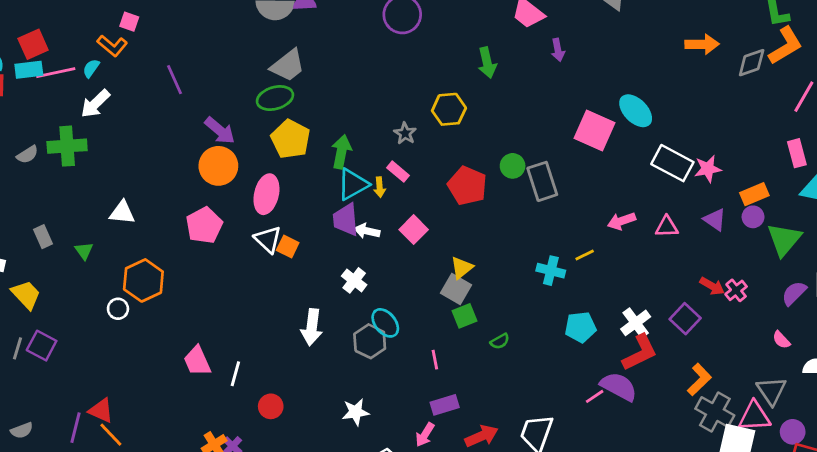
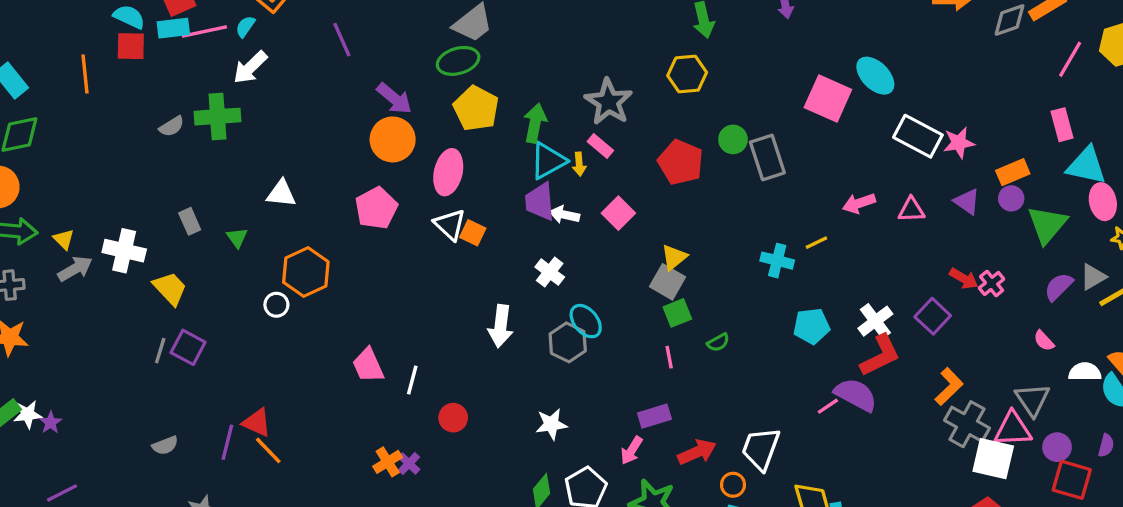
yellow hexagon: (449, 109) -> (687, 74), moved
gray star: (405, 133) -> (609, 102), size x1.8
pink line: (435, 360) -> (669, 357), moved

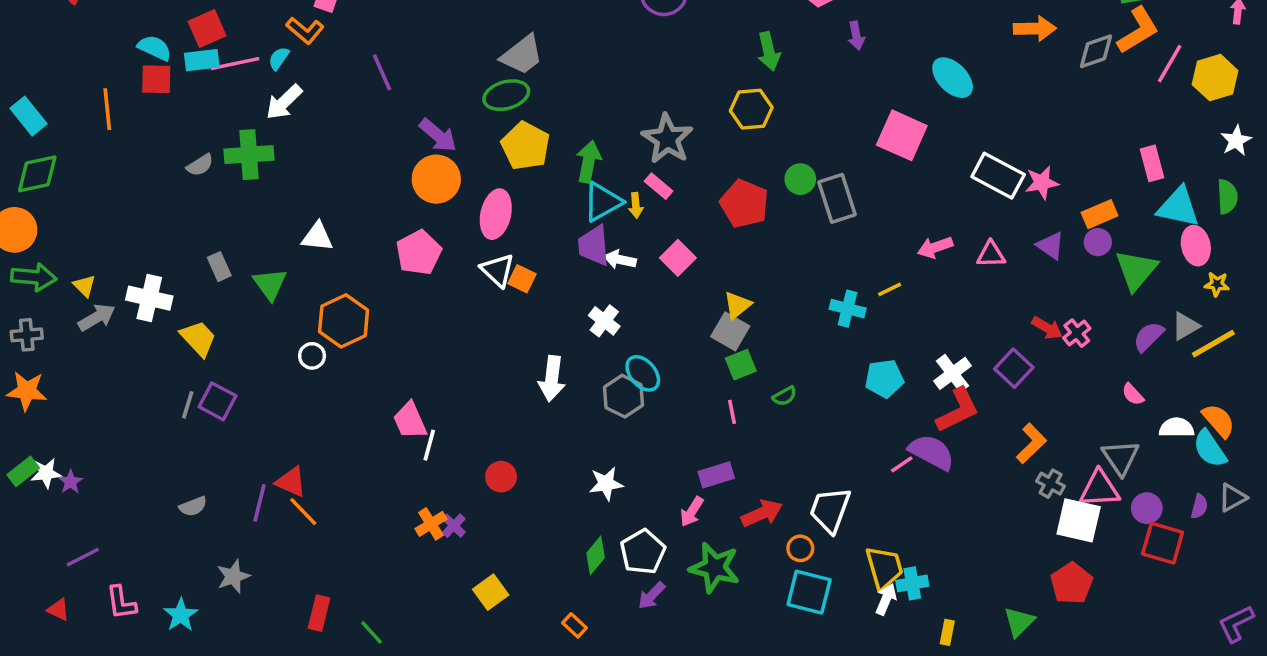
pink line: (1070, 59) -> (1170, 64), moved
cyan ellipse: (875, 76) -> (953, 78), moved
green triangle: (237, 238) -> (270, 284), size x1.5
white line: (412, 380) -> (429, 445), moved
gray cross: (967, 424) -> (1051, 484), size x0.6

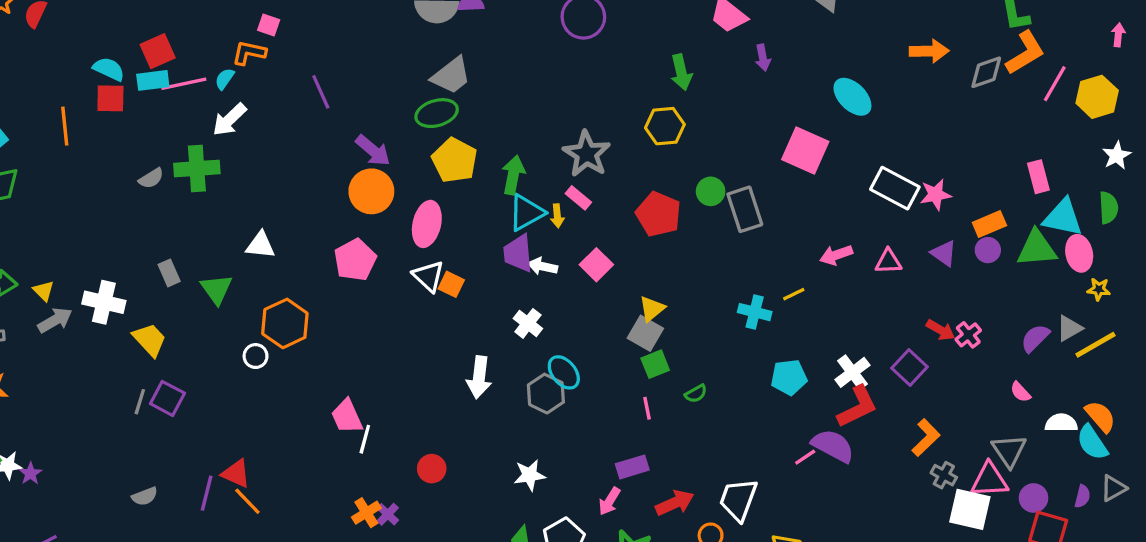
orange L-shape: (305, 30) -> (249, 53), turned 152
green triangle: (1136, 270) -> (1037, 248), moved, turned 45

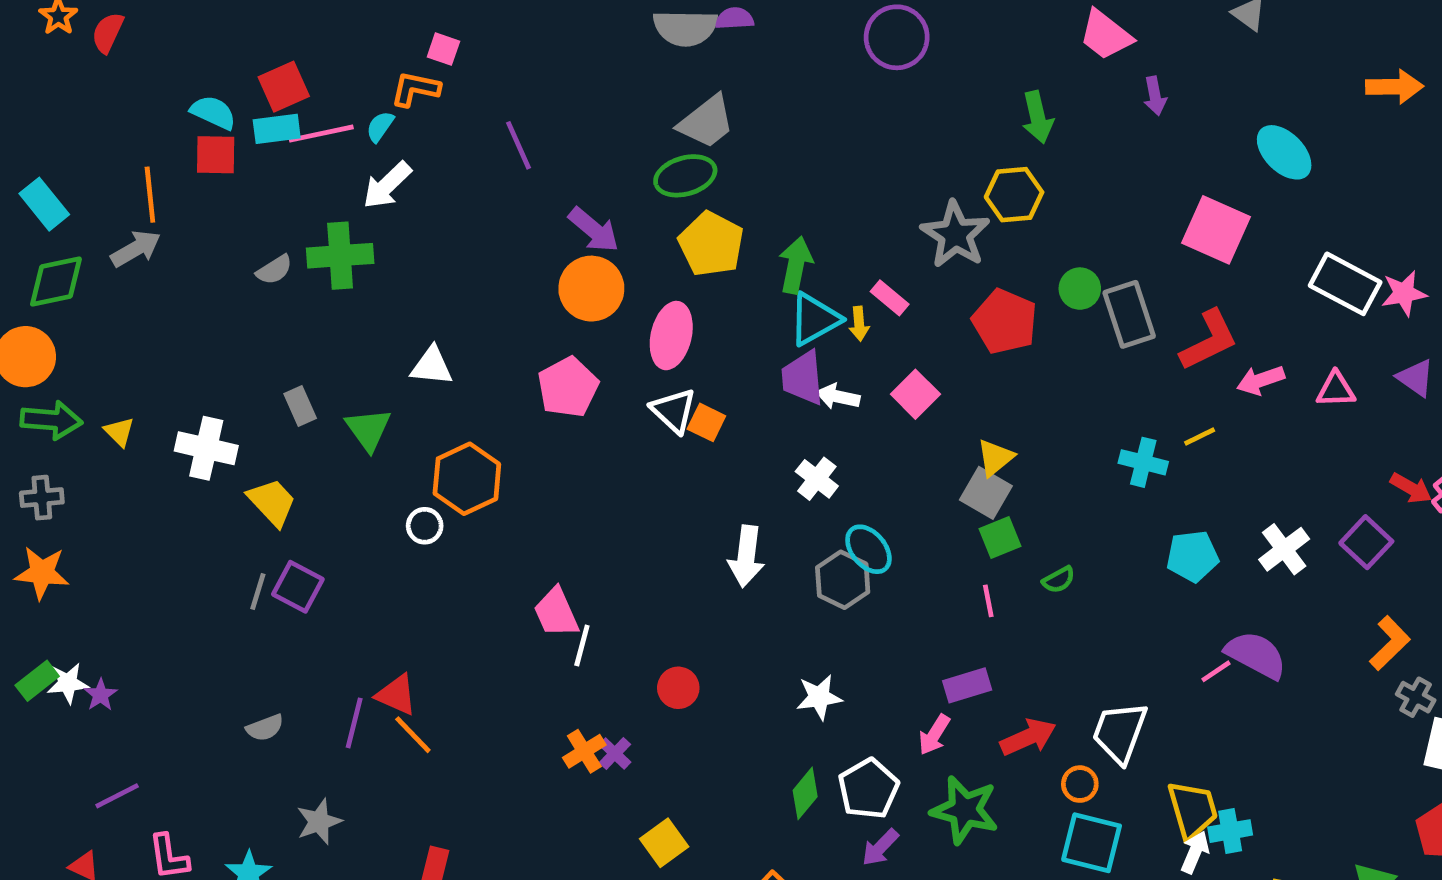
gray star: (587, 154) -> (955, 235), moved
gray arrow: (55, 320) -> (136, 249), moved
red L-shape: (857, 407) -> (1209, 340), moved

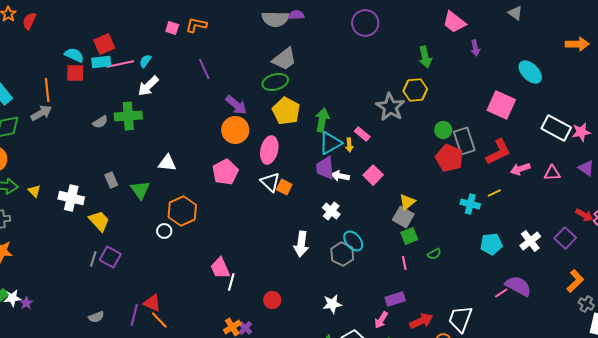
orange L-shape: (415, 89) -> (196, 25), moved
red pentagon: (1005, 321) -> (449, 158), moved

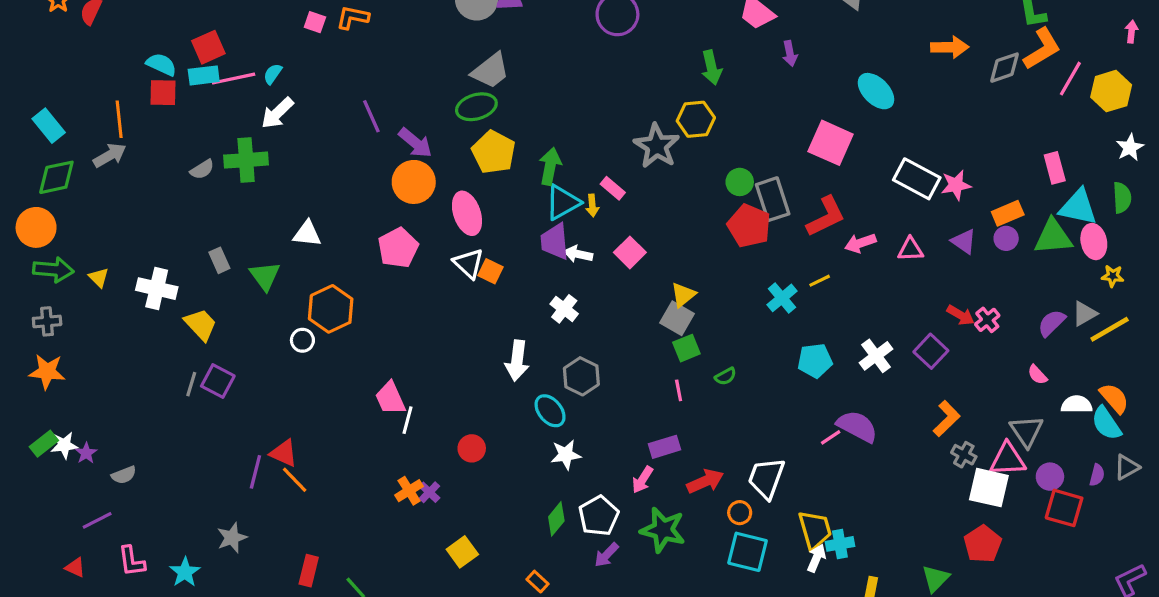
purple line: (204, 69) -> (371, 116), moved
pink ellipse: (269, 150) -> (467, 213), turned -32
cyan cross: (470, 204) -> (782, 298), turned 36
cyan ellipse: (353, 241) -> (550, 411), moved
gray semicircle: (96, 317) -> (124, 475), moved

